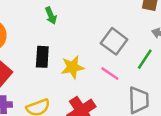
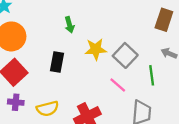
green line: (145, 59) -> (152, 75), turned -48
yellow star: (73, 67) -> (96, 49), moved

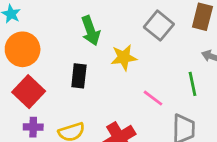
green arrow: (69, 25) -> (91, 31), size x1.5
gray square: (125, 55) -> (159, 26), moved

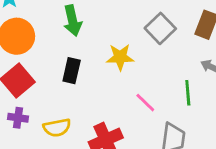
green arrow: (91, 31) -> (72, 21), moved

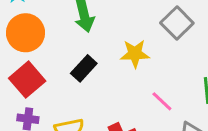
black rectangle: (72, 71) -> (84, 68), turned 30

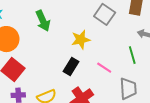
black rectangle: (84, 68) -> (71, 66), moved

